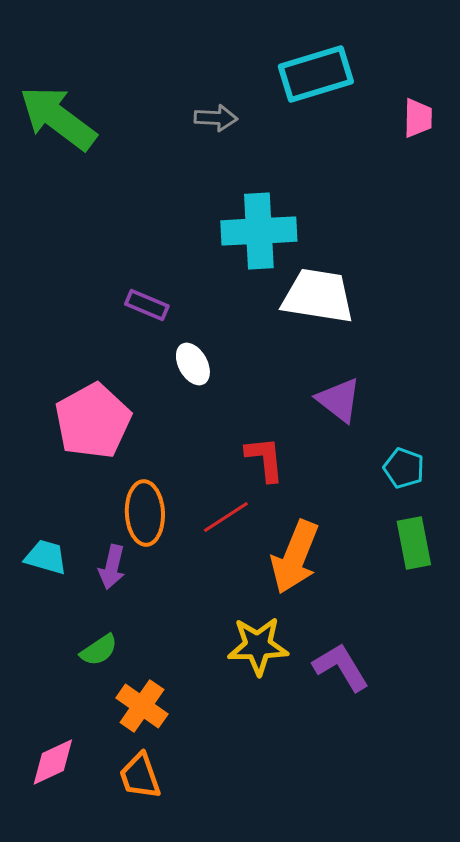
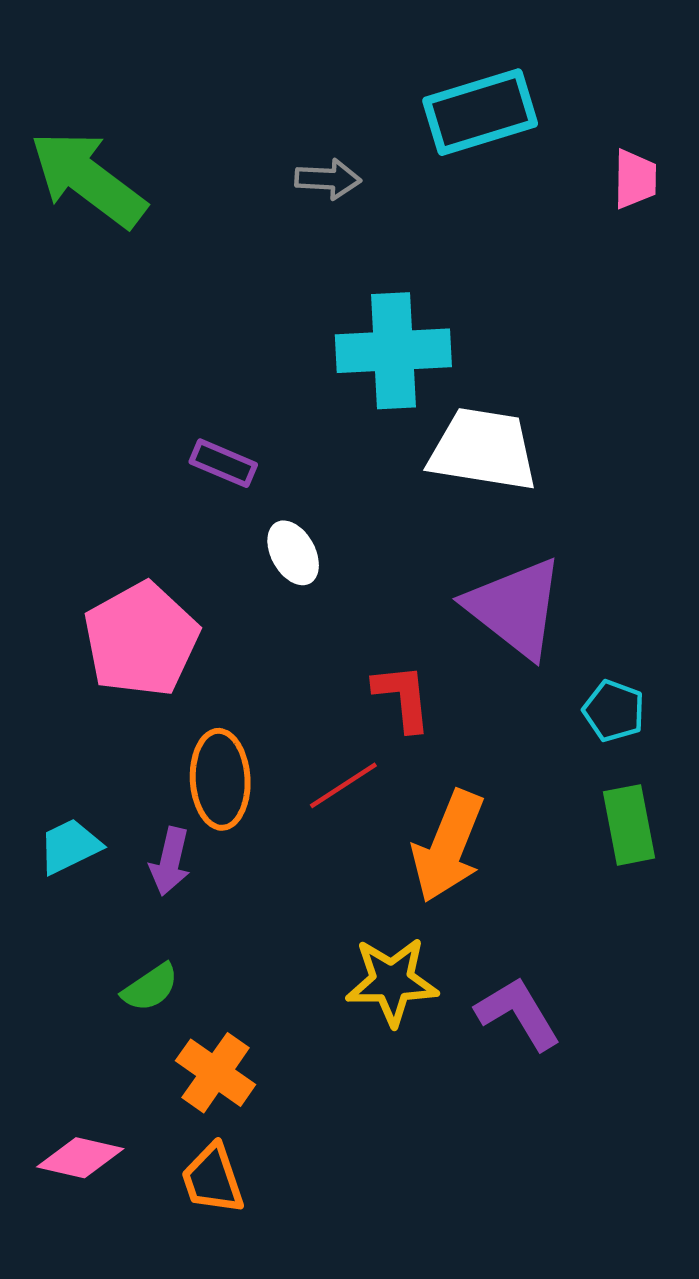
purple triangle: (339, 400) -> (515, 608), size x1.5
cyan trapezoid: (46, 557) -> (70, 846), turned -42
pink diamond: (53, 762) -> (80, 1158), turned 38

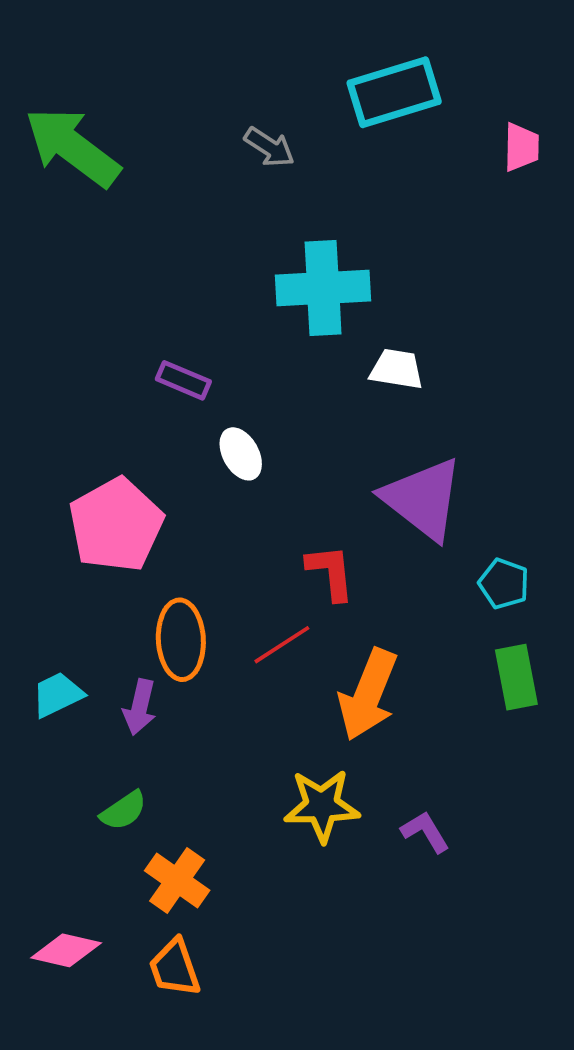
gray arrow: (328, 179) -> (269, 147), turned 30
white trapezoid: (483, 450) -> (397, 369), size x0.6
purple L-shape: (518, 1013) -> (425, 832), size x0.7

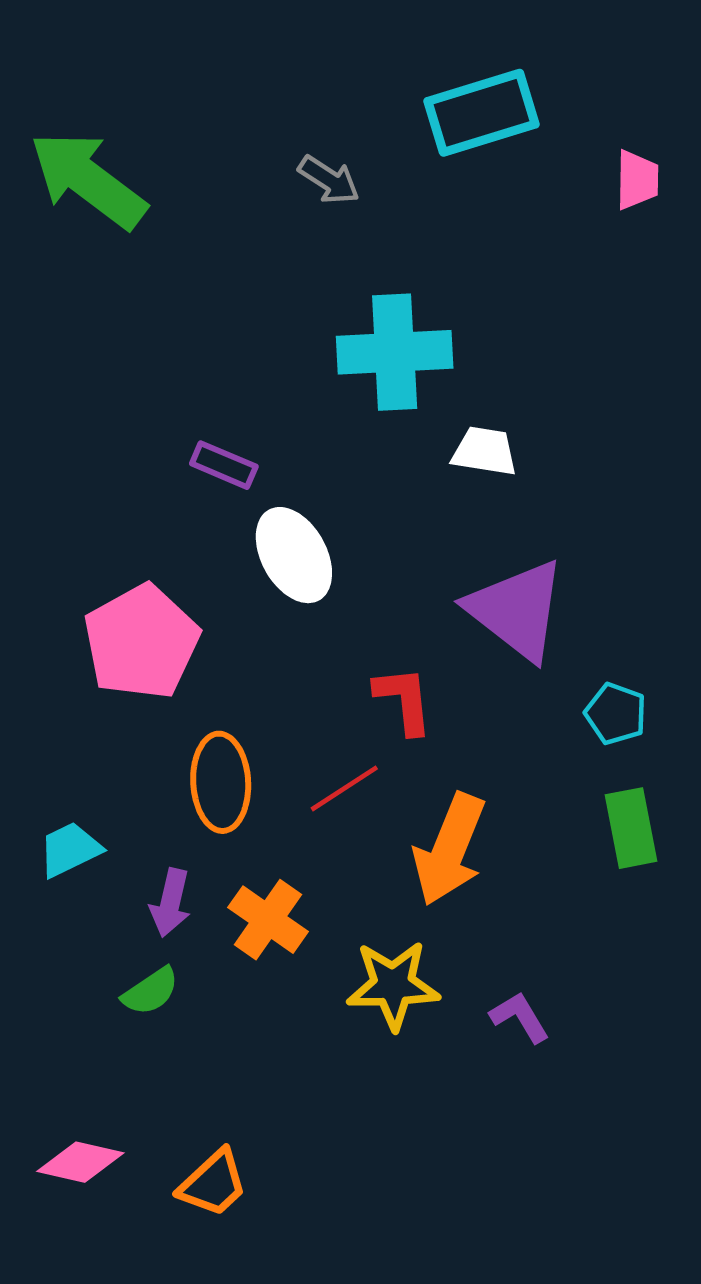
white ellipse: (241, 454) -> (294, 555), size x1.5
purple arrow: (140, 707) -> (170, 903), moved
orange cross: (177, 880) -> (268, 920), moved
orange trapezoid: (175, 968) -> (213, 1183), turned -114

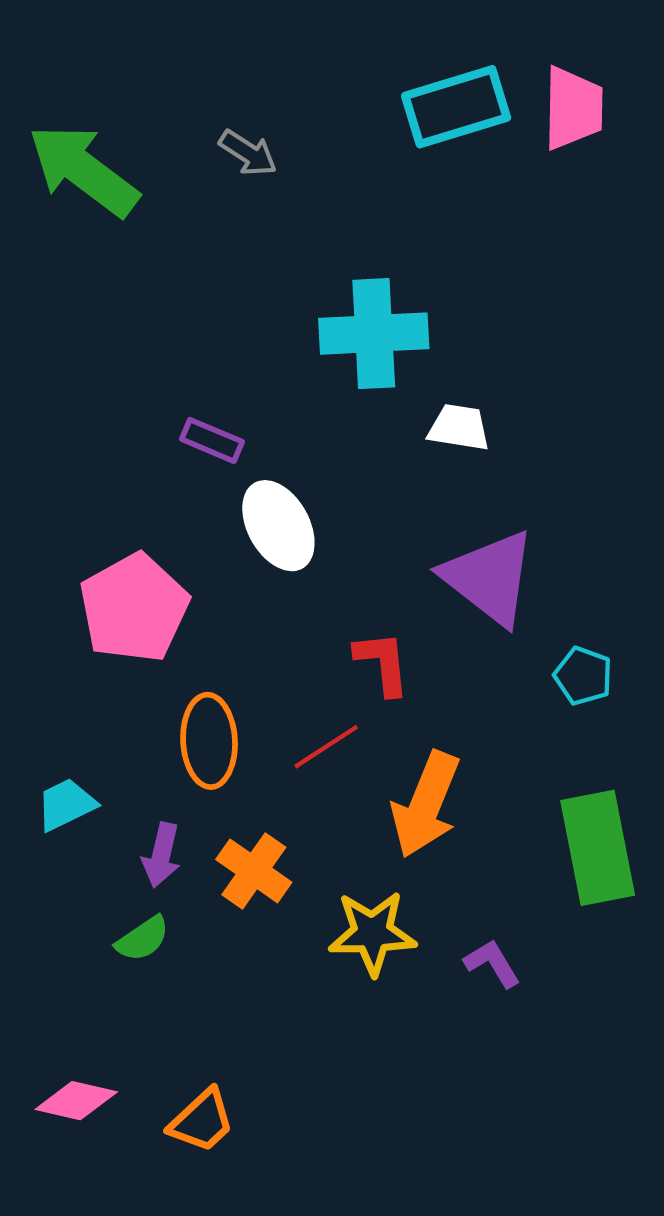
gray arrow: (329, 180) -> (248, 153), moved
pink trapezoid: (637, 180) -> (573, 108), moved, size x1.5
green rectangle: (631, 828) -> (598, 848), moved, size x1.5

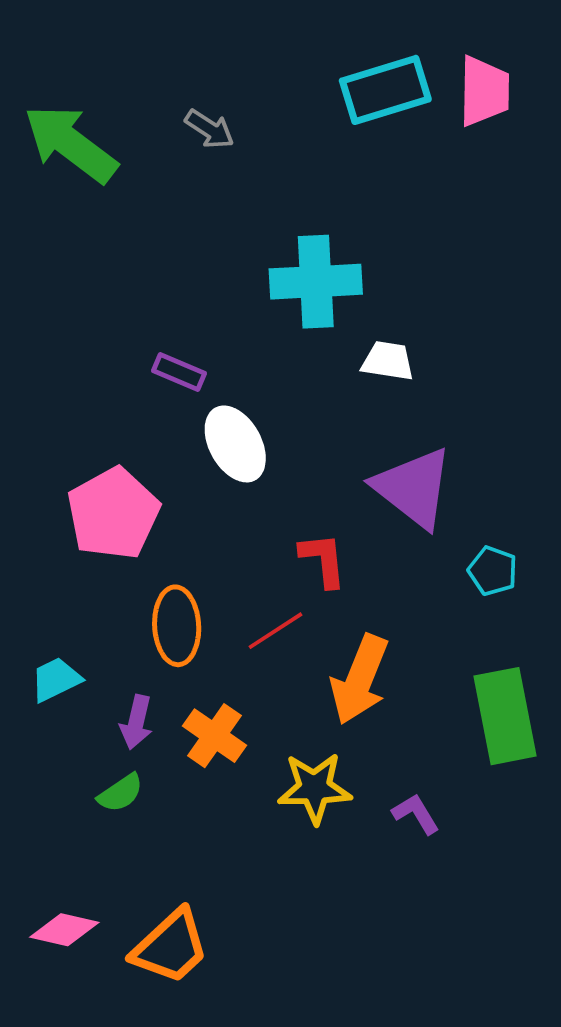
orange trapezoid: (202, 1121) -> (171, 947), size x1.4

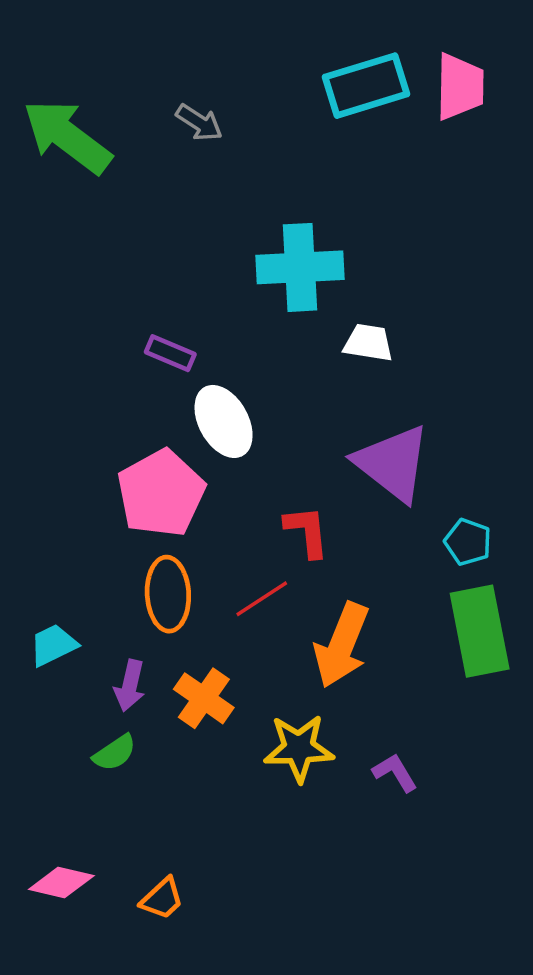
pink pentagon: (113, 514) -> (161, 493), moved
green rectangle: (505, 716) -> (480, 631), moved
orange trapezoid: (171, 947) -> (162, 899), size x0.6

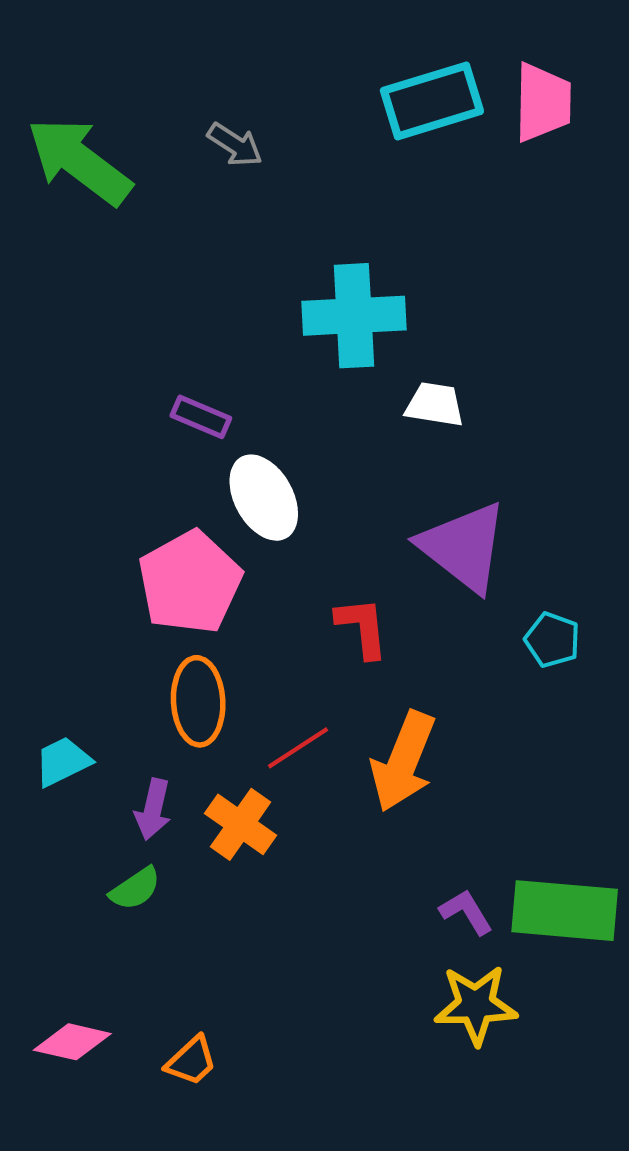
red line: (262, 599) -> (298, 748), moved
green rectangle: (480, 631) -> (565, 911), moved, turned -74
yellow star: (299, 748) -> (476, 1005), moved

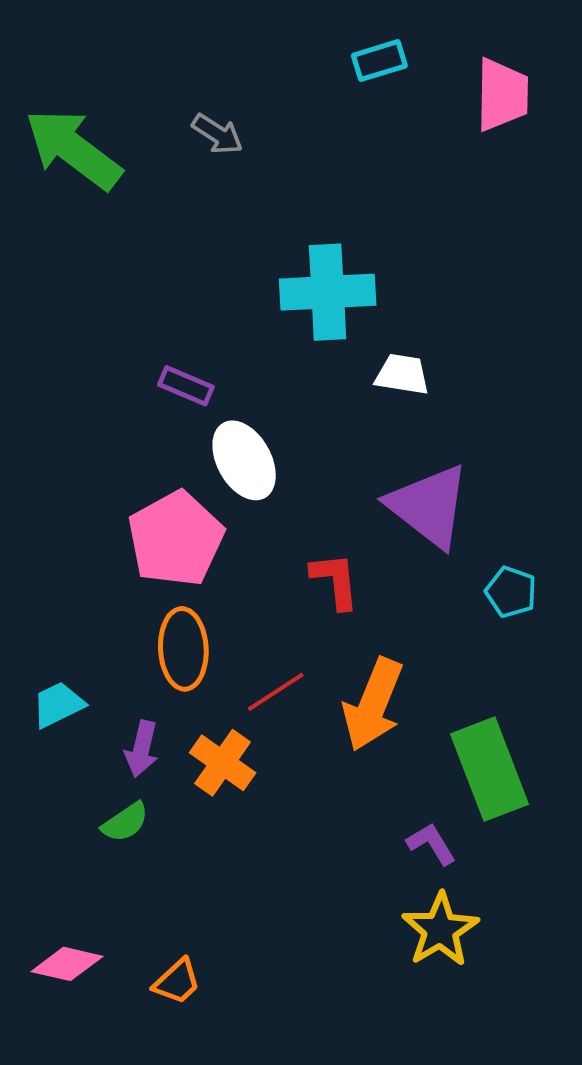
cyan rectangle: (432, 101) -> (379, 61), moved, size x0.6
green rectangle: (565, 911) -> (489, 769), moved, turned 64
yellow star: (476, 1005) -> (440, 930), turned -30

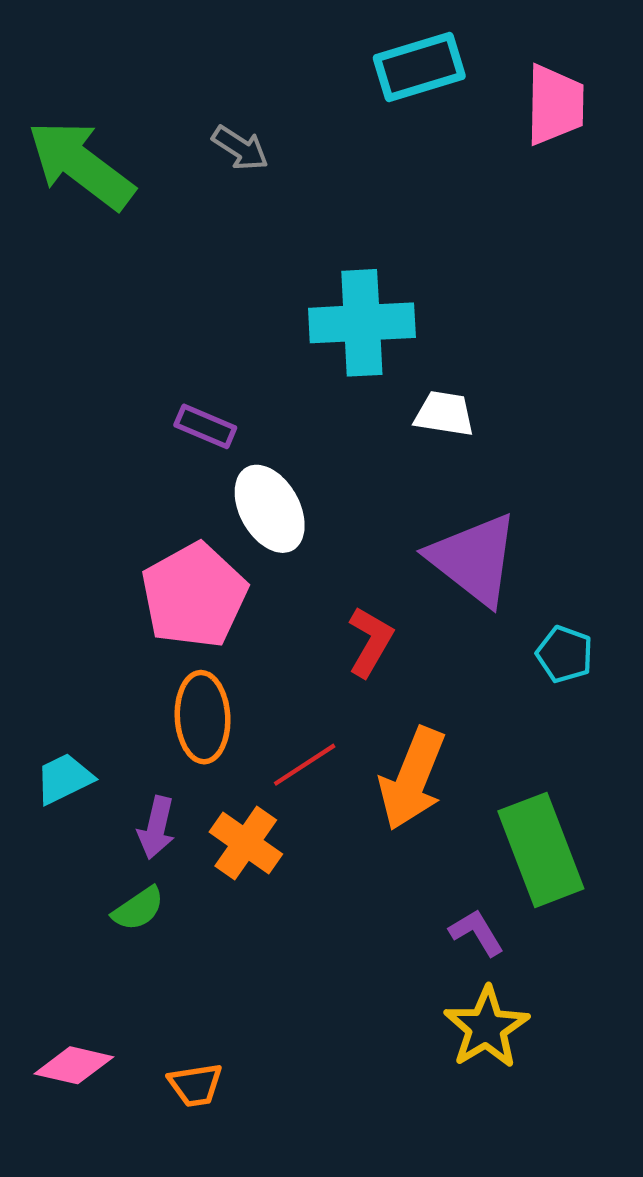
cyan rectangle: (379, 61) -> (419, 67), size x1.5
red L-shape: (335, 581) -> (370, 642), turned 36
orange trapezoid: (177, 982) -> (196, 1085), turned 34

